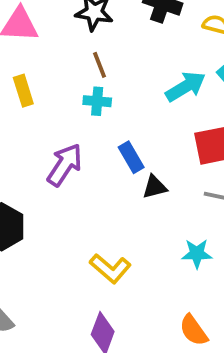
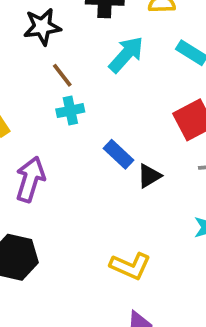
cyan arrow: (186, 87) -> (126, 54), moved
purple arrow: (65, 165) -> (30, 179), moved

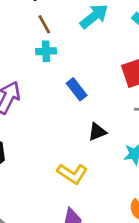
black triangle: (149, 176) -> (97, 132), moved

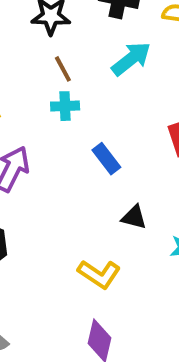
black triangle: (97, 132) -> (134, 217), turned 36

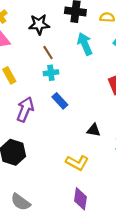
cyan arrow: (131, 59) -> (85, 44), turned -70
blue rectangle: (106, 159) -> (60, 101), moved

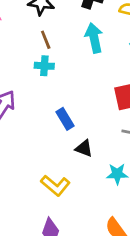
blue rectangle: (60, 101) -> (65, 119), moved

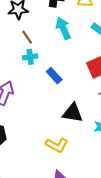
blue rectangle: (65, 119) -> (54, 76), moved
black triangle: (84, 148) -> (73, 113), size x1.5

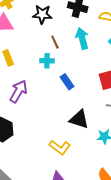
brown line: (27, 37) -> (55, 42), moved

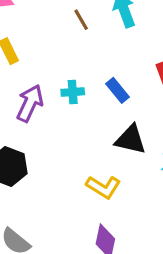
cyan cross: (47, 61) -> (73, 92), moved
blue rectangle: (67, 82) -> (117, 90), moved

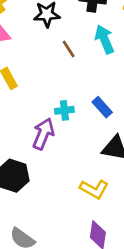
purple arrow: (30, 103) -> (43, 134), moved

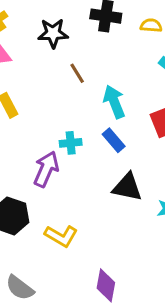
cyan arrow: (104, 39) -> (114, 102), moved
yellow L-shape: (94, 189) -> (61, 236), moved

